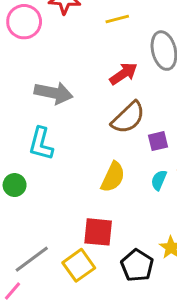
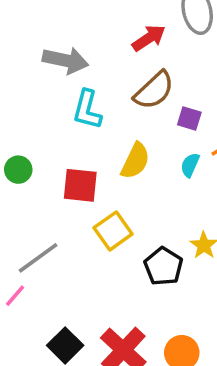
purple square: (158, 141) -> (189, 118), turned 30
cyan L-shape: (41, 144) -> (87, 110), moved
red square: (98, 232) -> (80, 185), moved
yellow square: (79, 265) -> (113, 231), moved

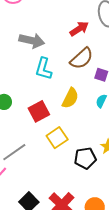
red square: (80, 185) -> (39, 111), turned -35
black pentagon: (163, 266) -> (85, 158), turned 30

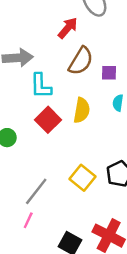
red square: (39, 111) -> (48, 120), moved
yellow square: (57, 138) -> (83, 178), moved

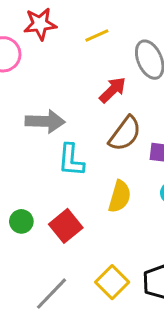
red square: (48, 120) -> (66, 226), moved

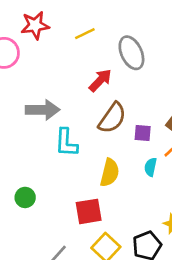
red square: (66, 226) -> (89, 211), moved, turned 32

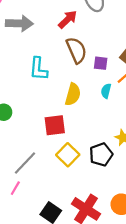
gray arrow: (43, 110) -> (19, 23), moved
brown semicircle: (112, 118) -> (76, 50), turned -60

